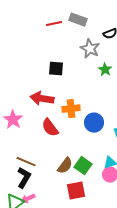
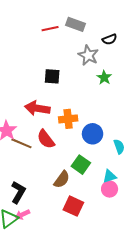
brown line: (26, 162) -> (21, 143), moved
green square: (83, 166) -> (81, 165), moved
red square: (76, 191) -> (73, 206), turned 36

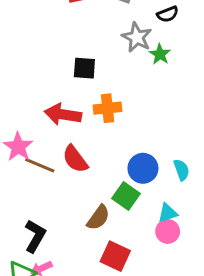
green star: (104, 78) -> (160, 54), moved
orange cross: (68, 119) -> (108, 108), moved
blue circle: (93, 134) -> (143, 168), moved

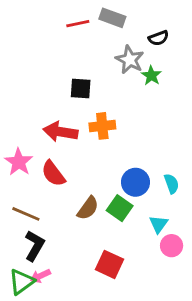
red semicircle: (75, 159) -> (53, 174), moved
brown line: (40, 165) -> (26, 214), moved
cyan triangle: (168, 213) -> (159, 224), turned -36
brown semicircle: (98, 218) -> (88, 208), moved
pink circle: (168, 231) -> (172, 246), moved

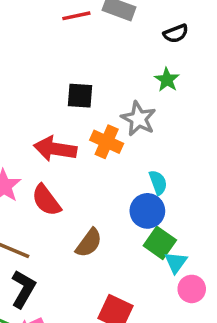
gray star: (130, 60) -> (139, 119), moved
orange cross: (102, 126) -> (107, 142), turned 30
cyan semicircle: (172, 184) -> (158, 183), moved
green square: (120, 208) -> (160, 243), moved

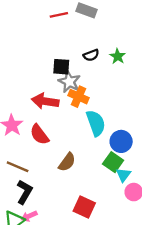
black semicircle: (176, 34) -> (91, 55), moved
gray star: (139, 119) -> (69, 82), moved
cyan semicircle: (158, 183) -> (96, 123), moved, size x1.6
blue circle: (147, 211) -> (121, 141), moved

